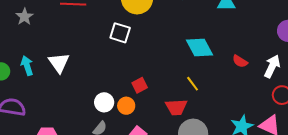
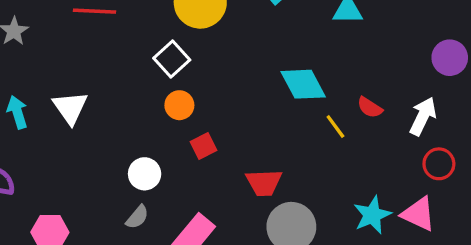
white square: (120, 33) -> (172, 59), turned 30
yellow line: (193, 84) -> (335, 126), moved
orange circle: (126, 106) -> (179, 105), moved

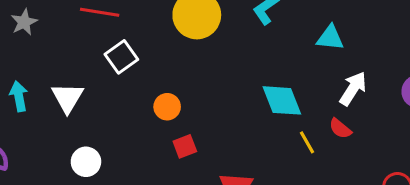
white square: (172, 59) -> (121, 57), moved
white arrow: (423, 116) -> (353, 89), moved
white circle: (145, 174) -> (86, 162), moved

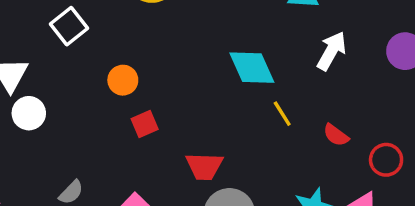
red semicircle: (340, 129) -> (336, 135), moved
white circle: (86, 162) -> (29, 113), moved

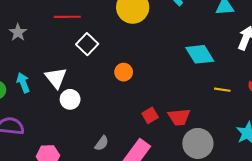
yellow line: (282, 114) -> (222, 90), moved, turned -42
red square: (145, 124) -> (150, 115), moved

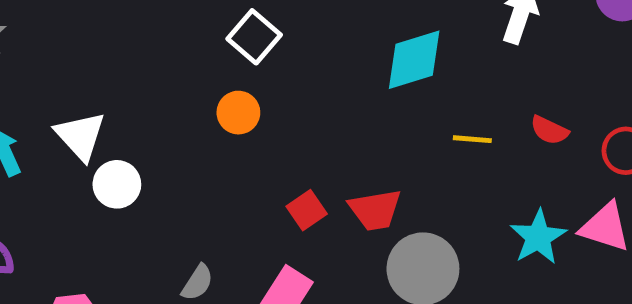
white square: (87, 44) -> (254, 37), moved
cyan diamond: (200, 54) -> (414, 60), turned -72

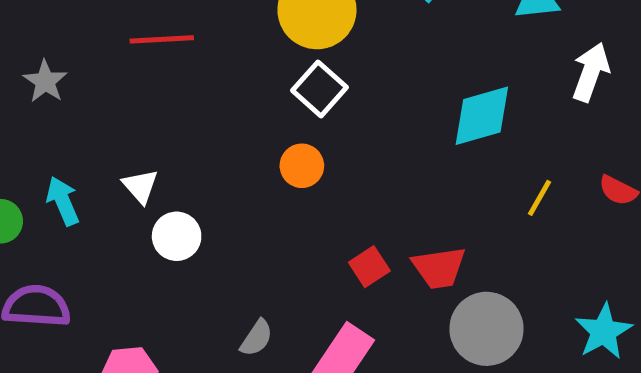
white triangle: (80, 136) -> (140, 186), size x0.7
yellow line: (472, 139) -> (540, 198), turned -66
cyan star: (538, 237) -> (604, 331), moved

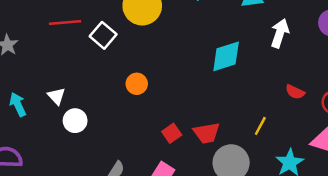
white square: (320, 89) -> (103, 35), moved
yellow line: (540, 198) -> (260, 126), moved

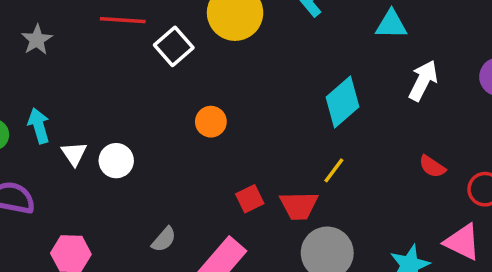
cyan diamond: (226, 56) -> (342, 102), turned -32
white triangle: (56, 96) -> (74, 154), moved
yellow line: (260, 126) -> (334, 170), moved

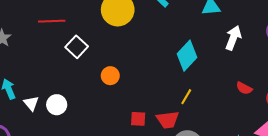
white square: (174, 46) -> (77, 47), moved
red square: (250, 199) -> (138, 119), turned 35

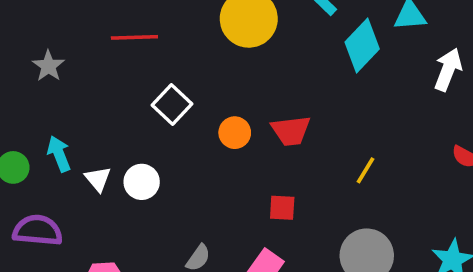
white square: (77, 47) -> (172, 104), moved
cyan diamond: (187, 56) -> (362, 46), moved
red trapezoid: (168, 120) -> (291, 131), moved

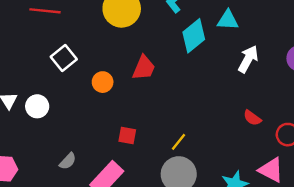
red trapezoid: (291, 131) -> (144, 68), moved, turned -68
yellow line: (366, 170) -> (179, 142), moved

